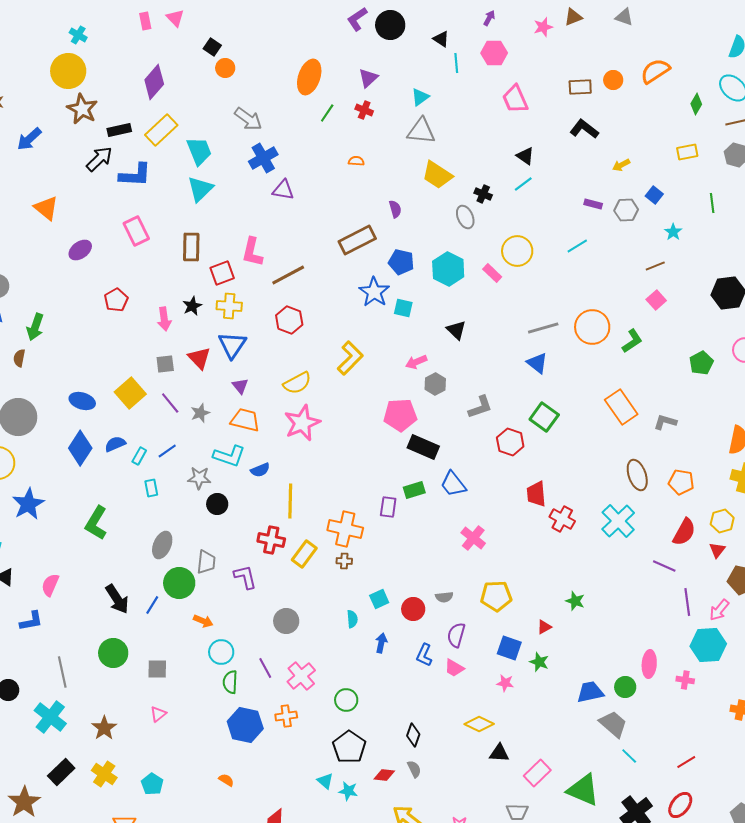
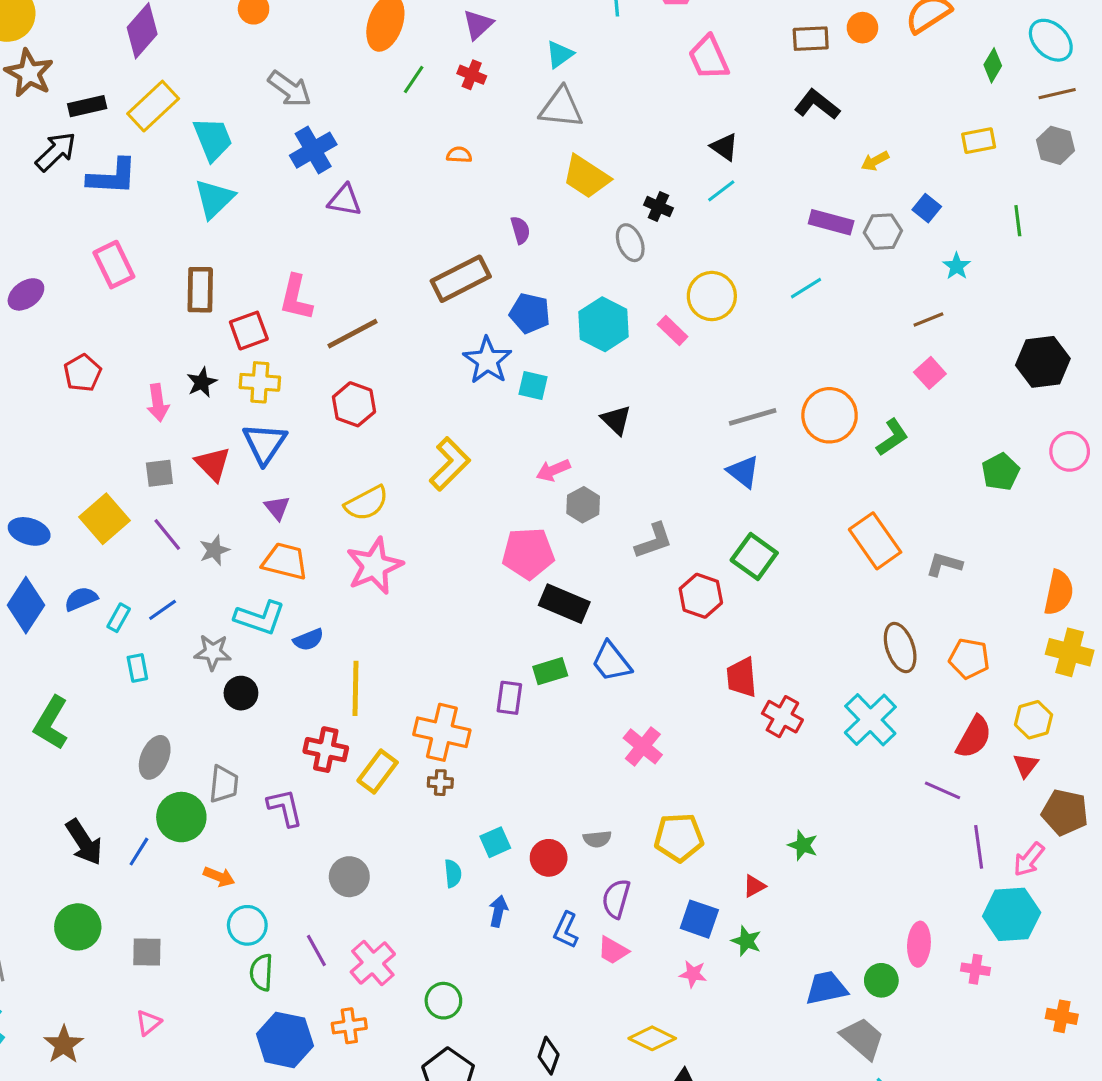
purple rectangle: (593, 204) -> (831, 222), size x1.5

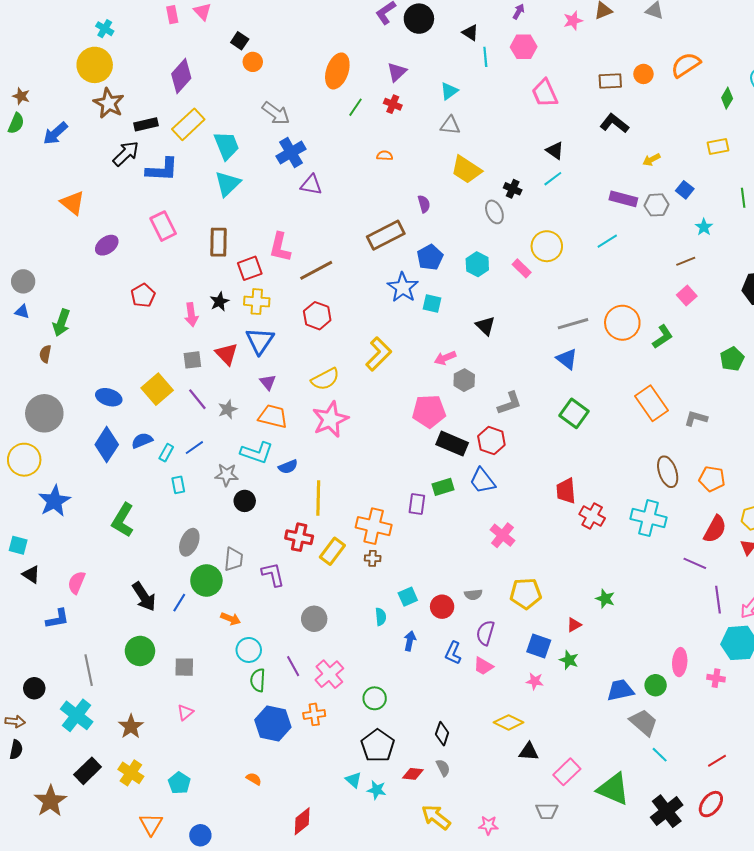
gray triangle: (561, 108) -> (450, 125), size x0.7
blue pentagon: (530, 313) -> (430, 257), turned 30
cyan hexagon: (604, 324) -> (477, 264), size x0.7
red hexagon: (701, 596) -> (491, 441), moved
cyan cross: (870, 720) -> (649, 518), turned -32

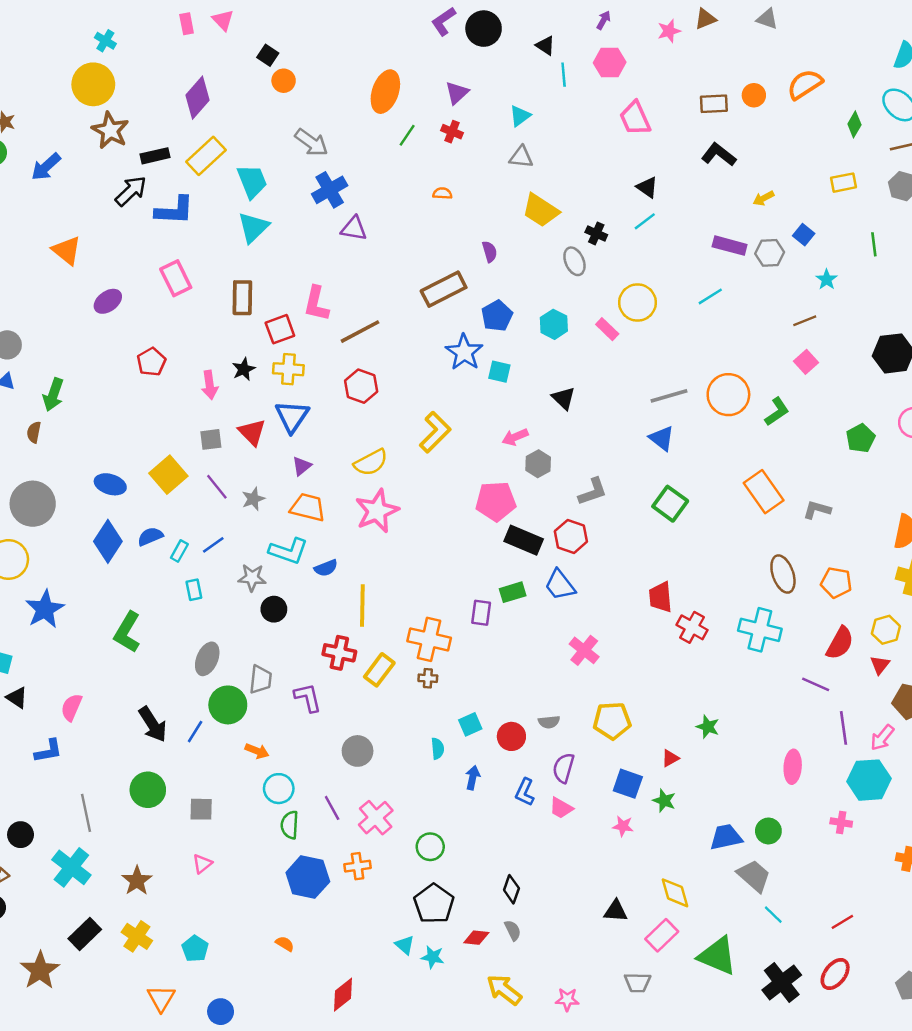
purple triangle: (268, 382) -> (302, 466), turned 30
pink ellipse: (680, 662) -> (793, 767), moved
yellow diamond: (509, 722) -> (675, 893), moved, turned 48

